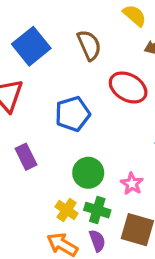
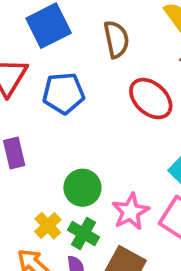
blue pentagon: (73, 114) -> (63, 93), moved
pink star: (132, 184) -> (131, 212), size x1.4

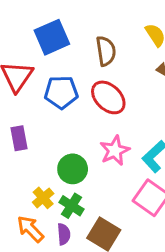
red ellipse: (151, 99) -> (108, 97), moved
pink star: (131, 212) -> (115, 151), moved

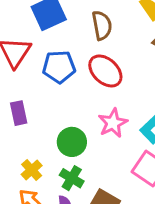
yellow cross: (43, 198) -> (32, 170), moved

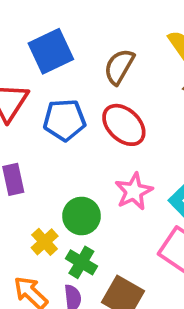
brown semicircle: (102, 25) -> (119, 67), turned -140
yellow cross: (32, 170) -> (45, 242), moved

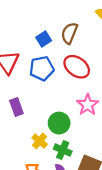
blue square: (51, 51) -> (44, 39), moved, size x0.6

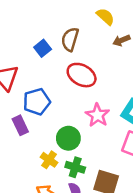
blue pentagon: (42, 68) -> (37, 102), moved

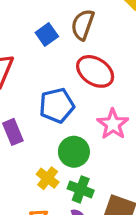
blue pentagon: (37, 102) -> (57, 105), moved

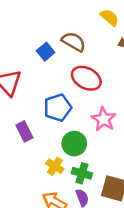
brown semicircle: (83, 25) -> (74, 42), turned 105

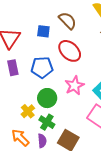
blue square: (46, 52) -> (43, 31), moved, turned 32
purple rectangle: (24, 131) -> (13, 68), moved

